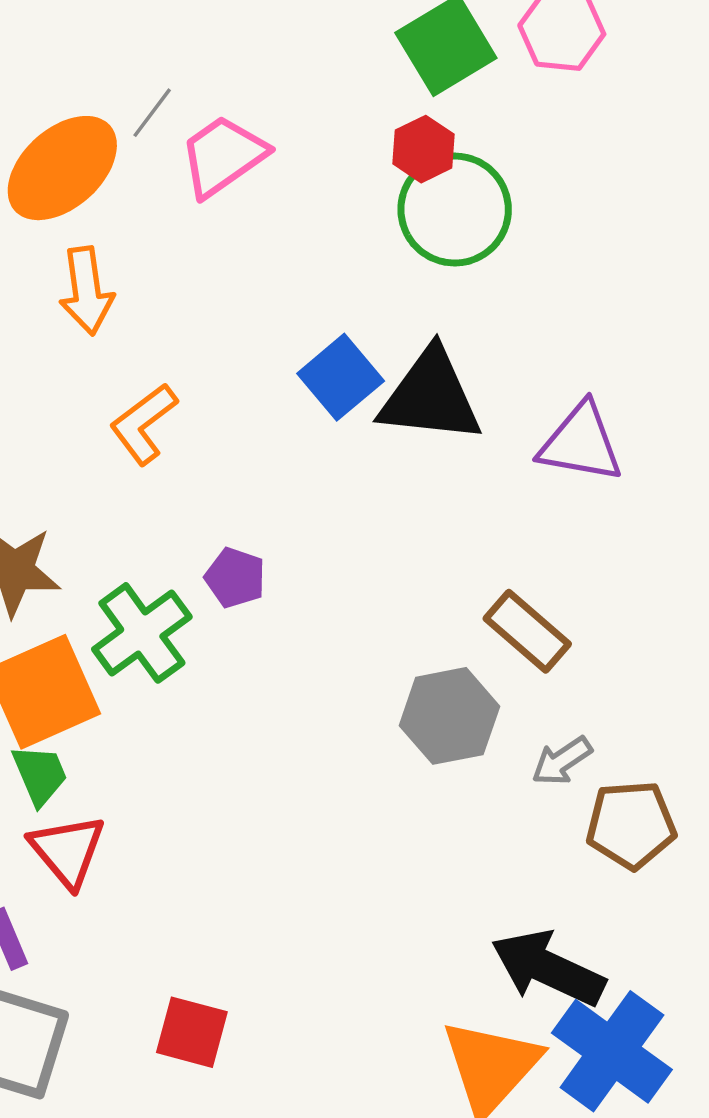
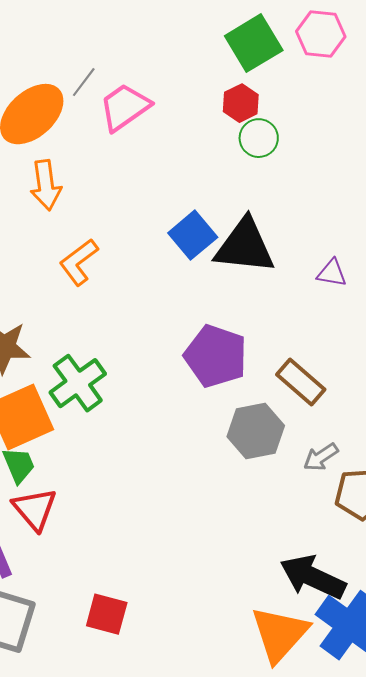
green circle: (455, 210) -> (259, 138), size x0.6
purple triangle: (581, 443) -> (332, 273), size x0.6
purple pentagon: (235, 578) -> (216, 356), moved, size x1.8

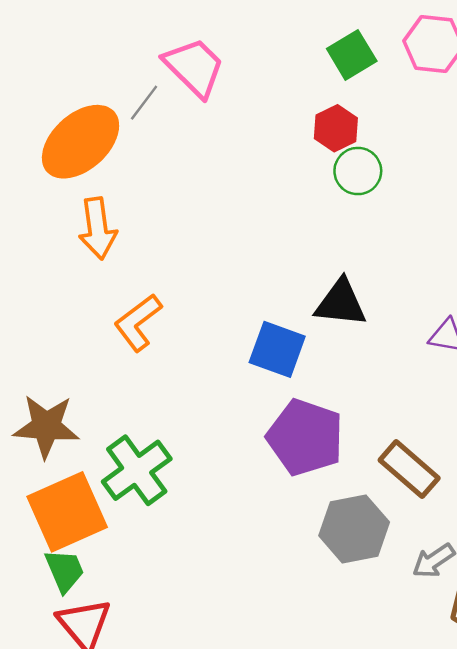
green square: (254, 43) -> (352, 55), size x0.7
pink trapezoid: (125, 107) -> (194, 67), moved, turned 80
blue square: (193, 235) -> (277, 349), moved, turned -30
black triangle: (245, 246) -> (341, 303), size x0.7

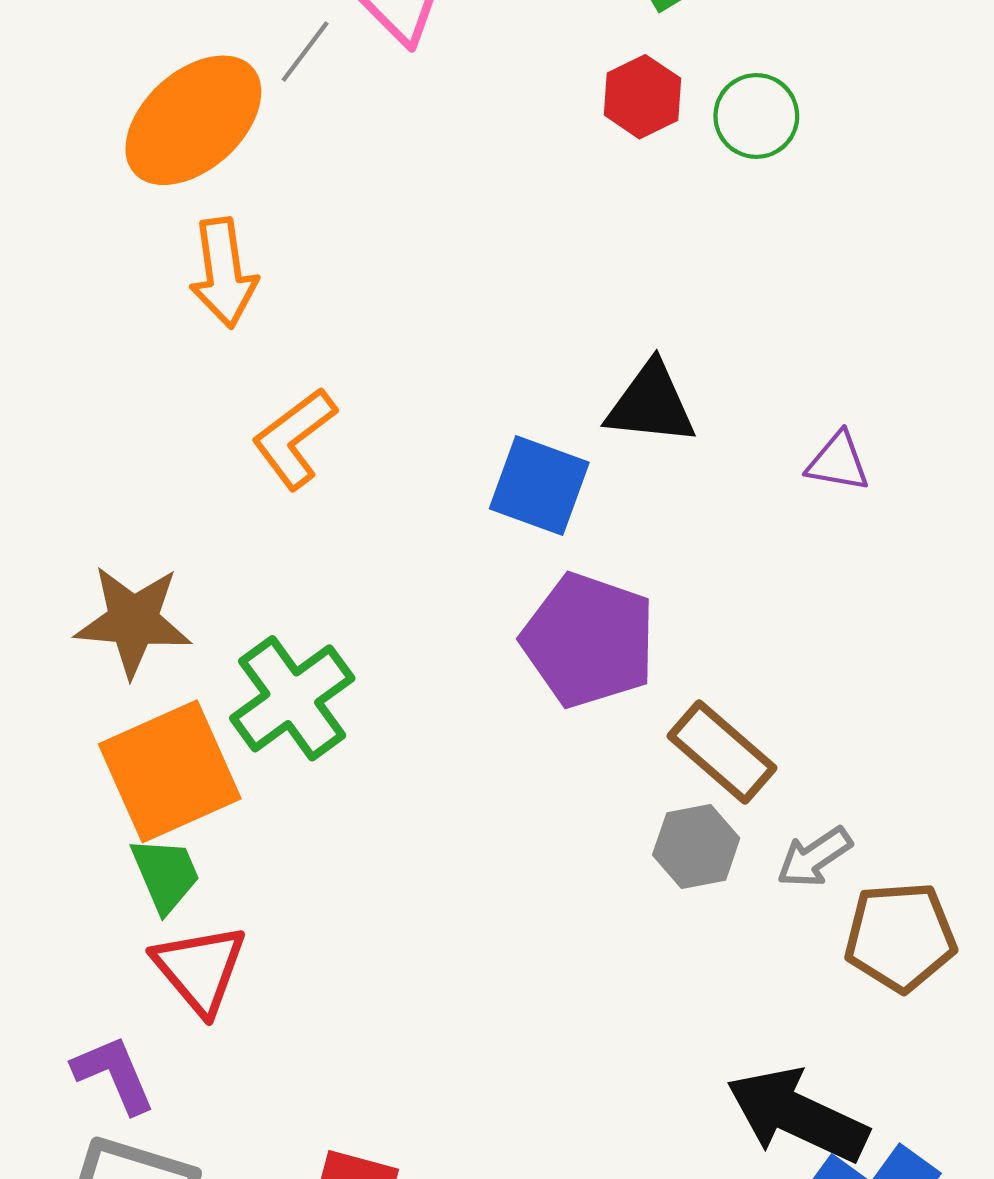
green circle: (358, 171) -> (756, 116), moved
brown rectangle: (409, 469) -> (722, 752), moved
gray hexagon: (354, 529) -> (696, 847), moved, size x0.7

